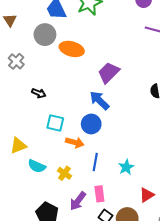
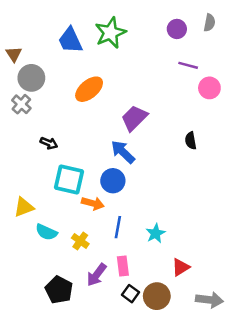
gray circle: (45, 35) -> (31, 78), moved
orange ellipse: (72, 49) -> (89, 89), turned -55
cyan square: (55, 123) -> (69, 179), size x1.4

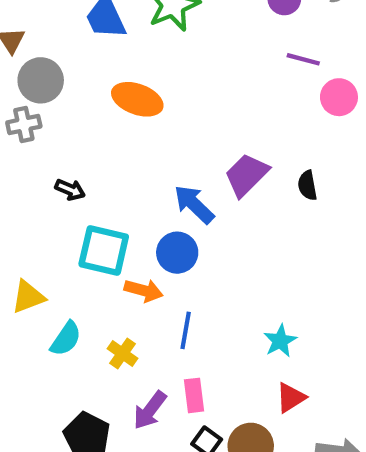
orange ellipse: (89, 89) -> (137, 99), turned 60
gray cross: (21, 104) -> (24, 124), turned 36
purple trapezoid: (134, 118) -> (247, 175), moved
cyan semicircle: (46, 232) -> (66, 339), turned -80
cyan star: (156, 233) -> (280, 341), moved

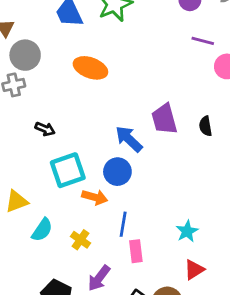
purple trapezoid: (247, 175) -> (164, 119), turned -60
cyan square: (104, 251) -> (68, 170), turned -32
pink rectangle: (194, 395) -> (136, 251), moved

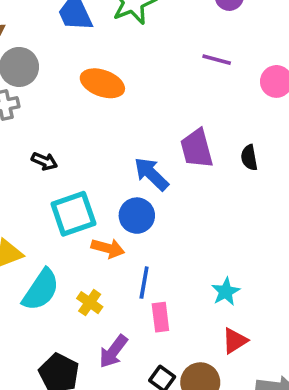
purple line: (203, 41) -> (217, 60), moved
cyan semicircle: (42, 230) -> (41, 290), size x1.4

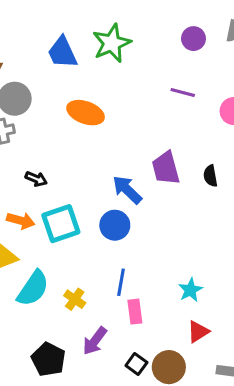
orange arrow: (108, 248) -> (21, 221), moved

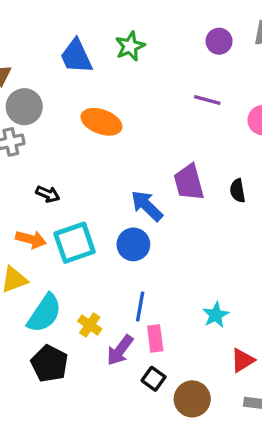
green star: (112, 43) -> (130, 46), size x0.7
red triangle: (198, 332) -> (243, 360), moved
purple arrow: (95, 341) -> (120, 350), moved
black pentagon: (49, 359) -> (49, 364), moved
black square: (136, 364) -> (154, 379), moved

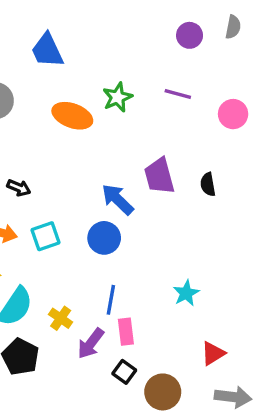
green star: (130, 46) -> (118, 97), moved
cyan square: (75, 243) -> (46, 236), size x0.7
cyan star: (216, 315) -> (186, 293), moved

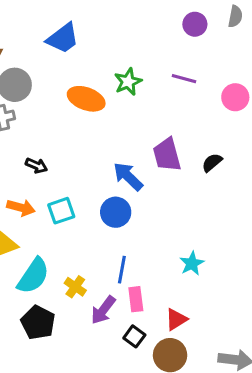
blue trapezoid: (47, 50) -> (63, 38), turned -102
black semicircle: (208, 184) -> (212, 162), turned 60
red triangle: (213, 353) -> (176, 319), moved

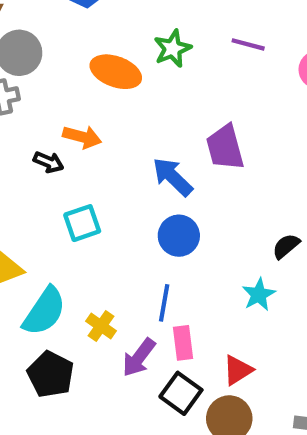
black semicircle: (212, 162) -> (286, 246), moved
orange arrow: (21, 208) -> (82, 137), moved
blue circle: (116, 212) -> (179, 236), moved
black square: (134, 336) -> (181, 393), size x1.4

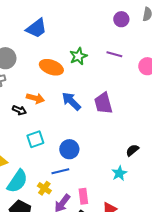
blue arrow: (173, 177) -> (71, 101), moved
blue circle: (179, 236) -> (69, 149), moved
blue line: (164, 303) -> (60, 171), moved, turned 66

